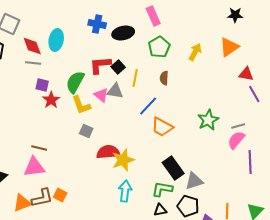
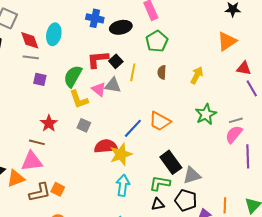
yellow arrow: (195, 52) -> (197, 75), moved
red star: (51, 100) -> (49, 123), moved
blue line: (148, 106) -> (133, 128), moved
orange triangle: (22, 203) -> (16, 178), moved

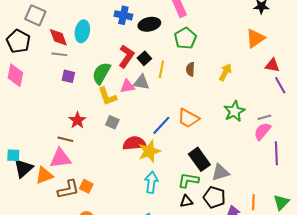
red L-shape: (98, 59) -> (126, 56), turned 130
pink triangle: (99, 89) -> (127, 86), turned -49

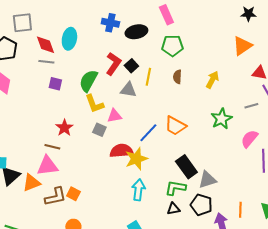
gray square: (35, 15) -> (22, 23), turned -30
green pentagon: (185, 38) -> (172, 46), turned 30
pink triangle: (127, 86) -> (114, 116), moved
gray line: (264, 117) -> (251, 106), moved

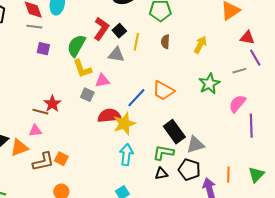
red star: (64, 128) -> (52, 104), moved
pink triangle: (47, 166) -> (35, 131), size x0.6

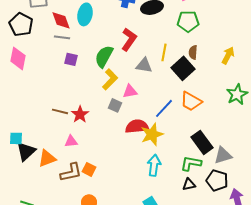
black square: (119, 31) -> (183, 68), moved, size x1.6
yellow L-shape: (82, 69) -> (110, 79), turned -115
brown line: (40, 112) -> (60, 111), moved
pink triangle: (35, 131) -> (71, 141), moved

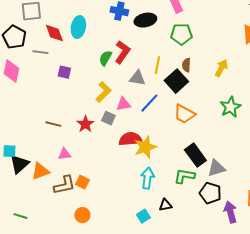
gray line: (62, 37) -> (40, 52), moved
green semicircle: (104, 56) -> (105, 58), moved, size x0.7
blue line: (164, 108) -> (149, 103), moved
red star: (80, 114) -> (85, 124), moved
black triangle: (189, 184) -> (165, 205), moved

